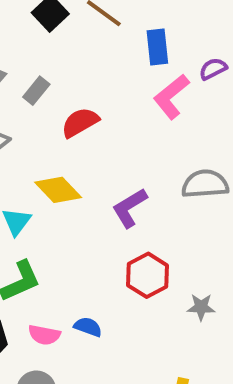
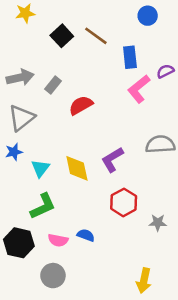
yellow diamond: (58, 190) -> (77, 168), moved, turned 32

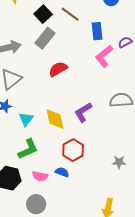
gray rectangle: (53, 85) -> (45, 38), moved, size x1.5
red hexagon: (124, 202) -> (73, 150), moved

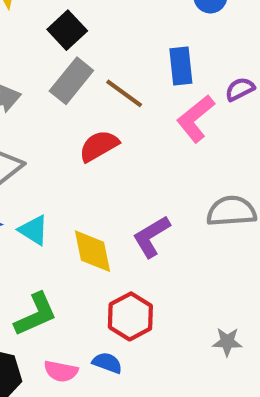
brown line: (70, 14) -> (124, 93), moved
cyan triangle: (26, 119) -> (34, 230), moved, turned -35

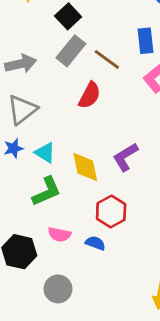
red semicircle: (99, 146) -> (90, 95), turned 148
green L-shape: (36, 314) -> (47, 191), moved
pink semicircle: (61, 371) -> (59, 234), moved

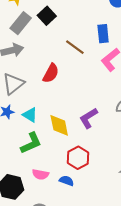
gray rectangle: (71, 51) -> (21, 23), moved
red semicircle: (90, 95) -> (51, 73), moved

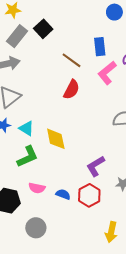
red semicircle: (51, 73) -> (71, 90), moved
purple L-shape: (88, 118) -> (96, 166), moved
red hexagon: (78, 158) -> (89, 195), moved

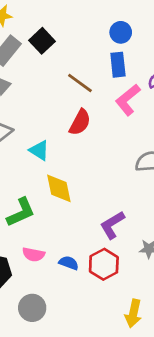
blue circle: (114, 12) -> (121, 32), moved
cyan triangle: (26, 128) -> (39, 150), moved

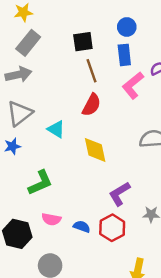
black square: (42, 41) -> (83, 42), moved, turned 35
brown line: (80, 83) -> (91, 71), turned 35
yellow diamond: (59, 188) -> (95, 150), moved

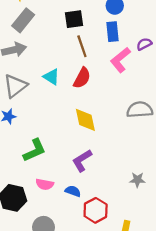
cyan triangle: (56, 129) -> (51, 77), moved
purple L-shape: (119, 194) -> (82, 161), moved
red hexagon: (112, 228) -> (96, 210), moved

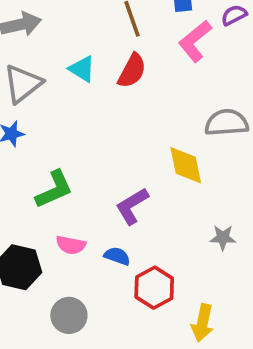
yellow diamond: (85, 120) -> (186, 165), moved

